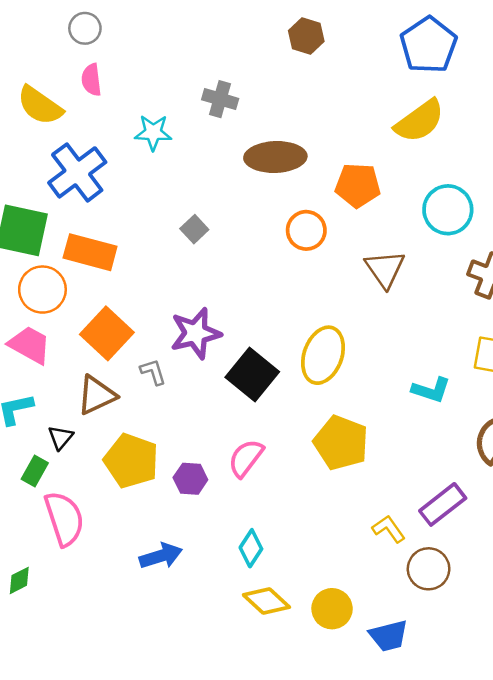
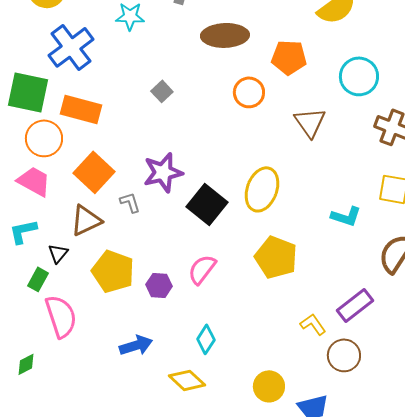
yellow diamond: (266, 601) -> (187, 380), moved

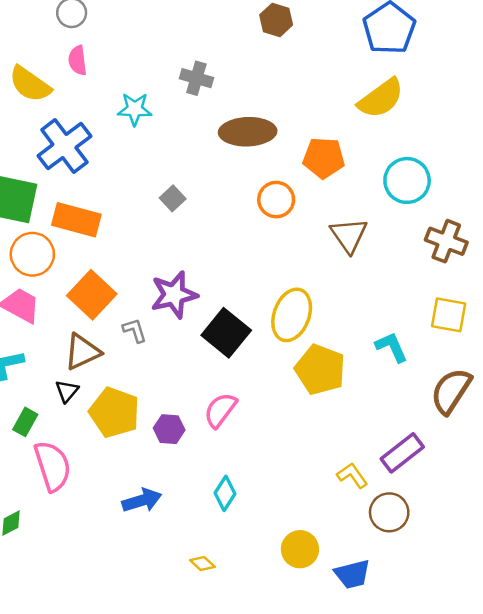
cyan L-shape: (346, 216) -> (392, 347), turned -132
black triangle: (58, 253) -> (67, 391), moved
yellow pentagon: (276, 257) -> (320, 370), moved
yellow diamond: (187, 380) -> (202, 563), moved, size x0.6

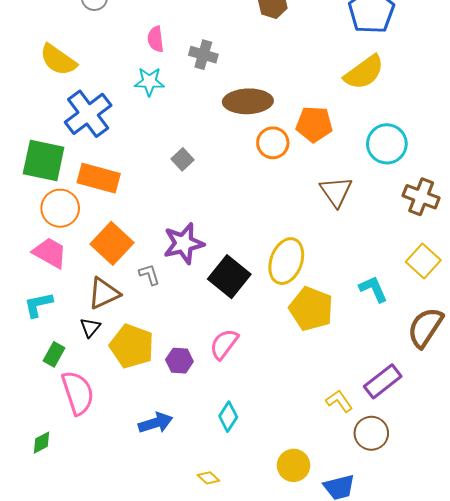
pink semicircle: (78, 60) -> (156, 39), moved
orange circle: (276, 200) -> (273, 143), moved
yellow square: (449, 315) -> (423, 261), turned 32

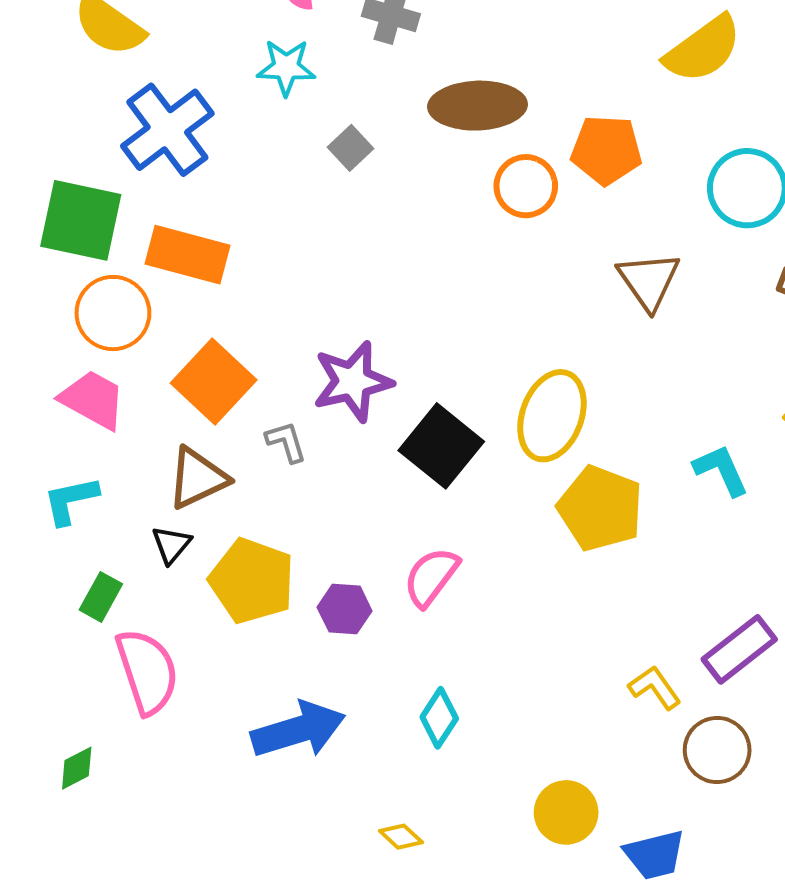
gray square: (183, 159) -> (351, 148), moved
blue arrow: (156, 423) -> (298, 730), size x1.4

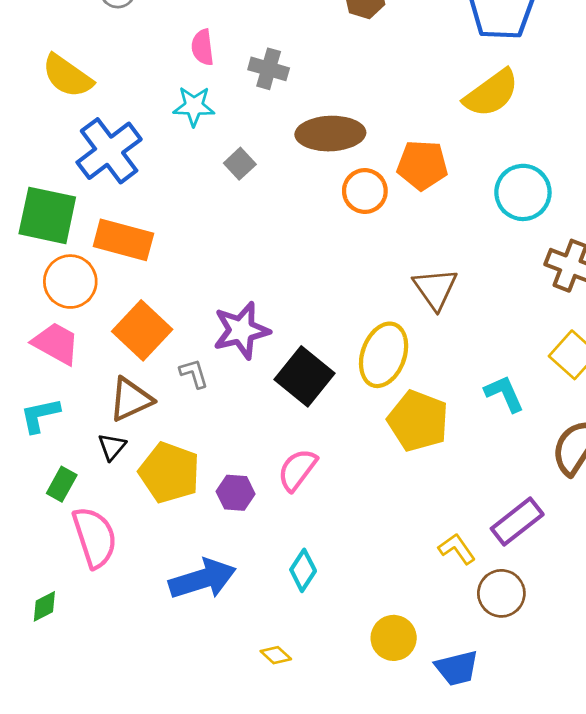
brown triangle: (649, 281) -> (435, 289), moved

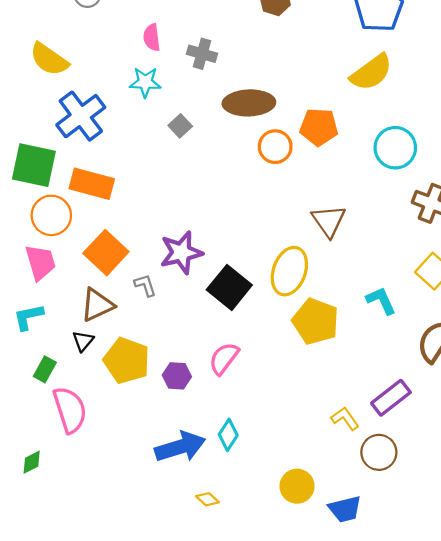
pink trapezoid: (56, 343) -> (40, 262), turned 45
blue arrow: (202, 579) -> (180, 447), moved

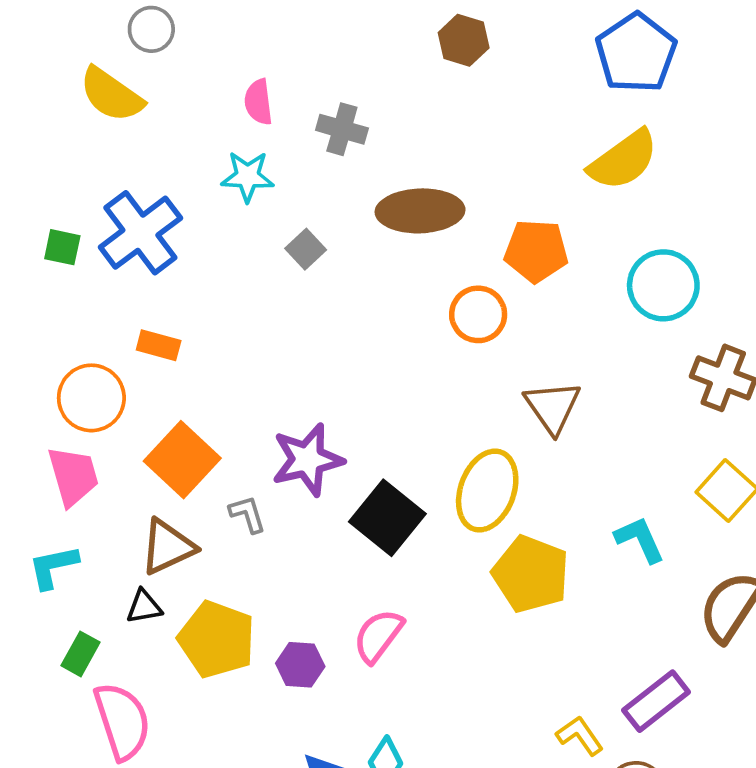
yellow semicircle: (49, 59) -> (111, 95), moved
orange circle: (275, 147) -> (478, 314), moved
green square: (34, 165) -> (62, 247), moved, size x0.5
orange rectangle: (92, 184) -> (159, 345), size x0.6
black triangle: (83, 341) -> (144, 607), turned 40

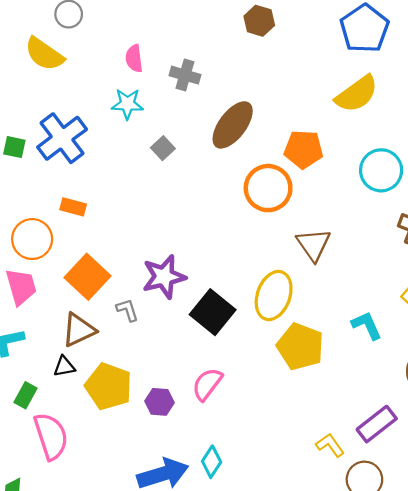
brown ellipse: (420, 211) -> (233, 125), turned -51
orange circle: (478, 314) -> (268, 188), size x1.4

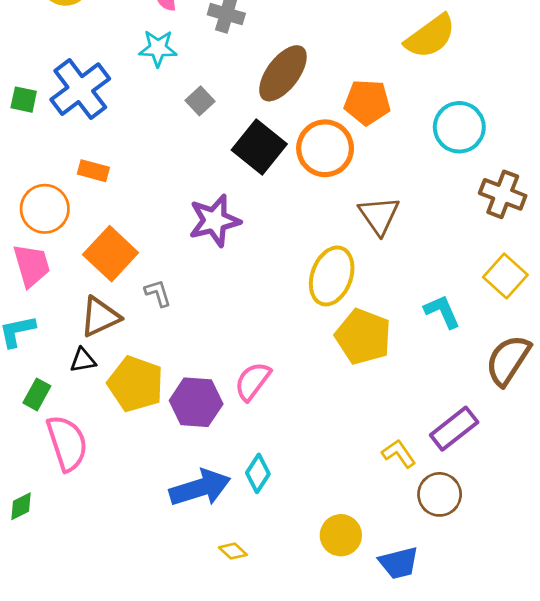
purple star: (164, 277) -> (215, 221), moved
black square: (213, 312) -> (259, 147), moved
purple hexagon: (160, 402) -> (196, 402), size x1.5

